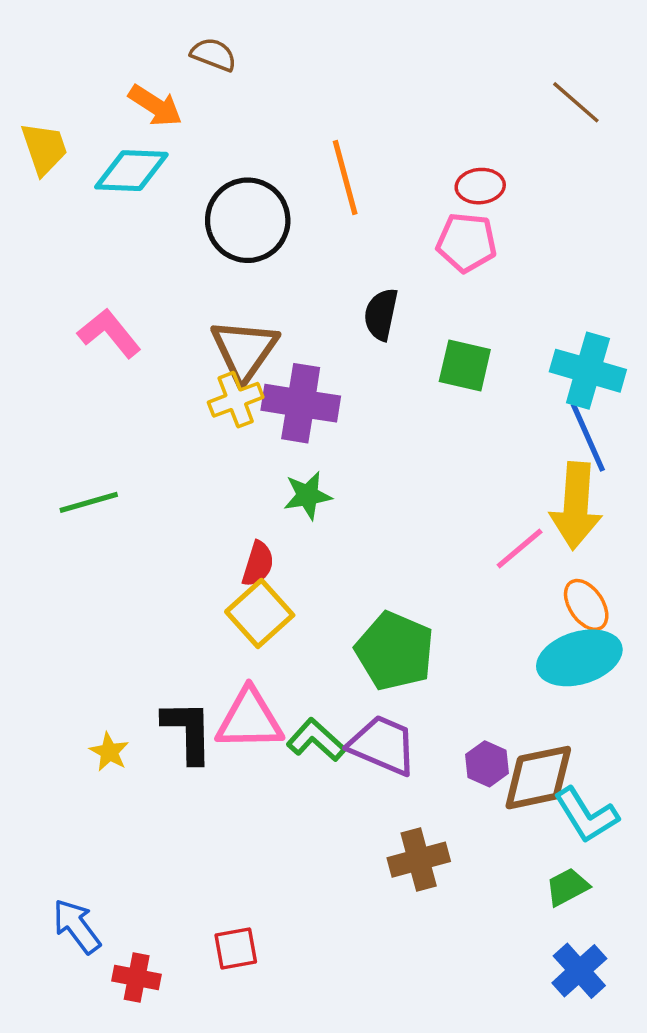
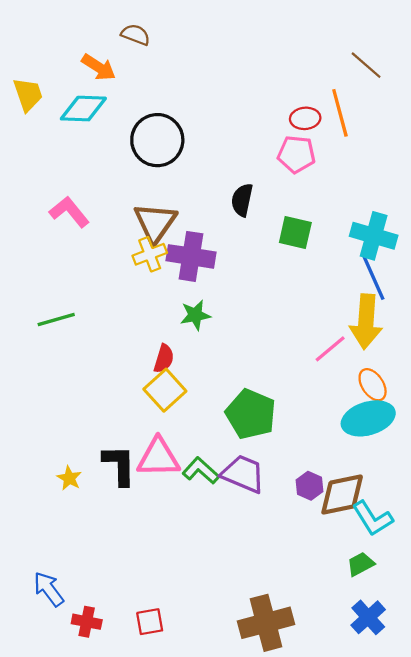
orange line: (345, 178) -> (340, 113), moved
brown cross: (419, 860) -> (266, 623), moved, size x1.4
red square: (236, 948) -> (150, 622), moved

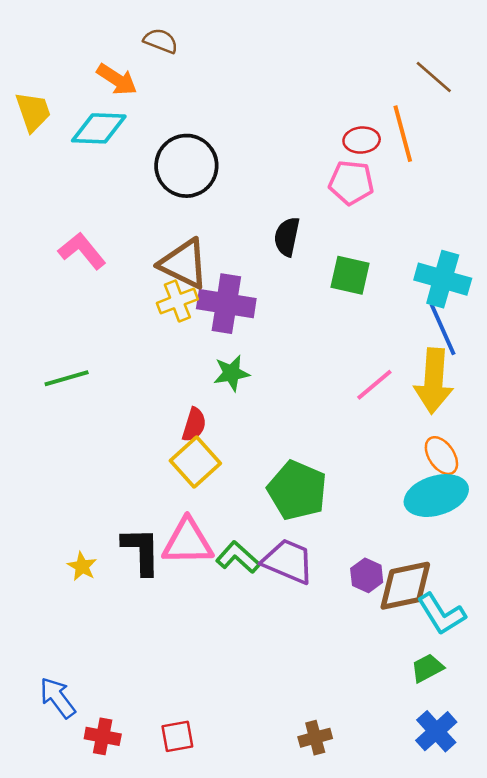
brown triangle: (155, 223) -> (184, 264), turned -39
pink line: (330, 349) -> (374, 385), moved
brown cross: (266, 623) -> (315, 738), size x0.5

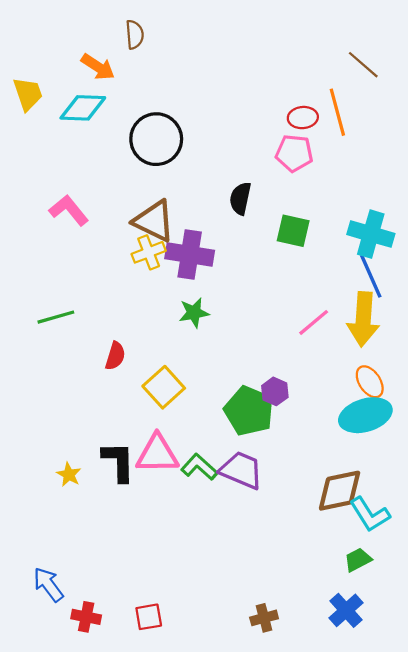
brown semicircle: (161, 41) -> (135, 35), turned 64
red semicircle: (194, 425) -> (115, 356), moved
purple hexagon: (367, 575) -> (275, 391), moved
blue cross: (436, 731) -> (346, 610), moved

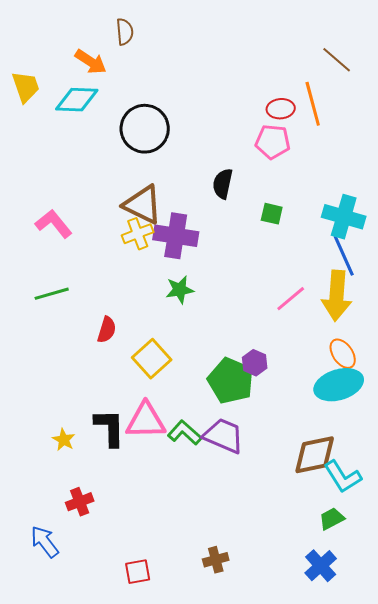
pink L-shape: (69, 210) -> (54, 224), moved
green square: (293, 231) -> (272, 214), size x0.7
red cross: (86, 617) -> (80, 502), moved, turned -32
brown cross: (264, 618) -> (216, 560), moved

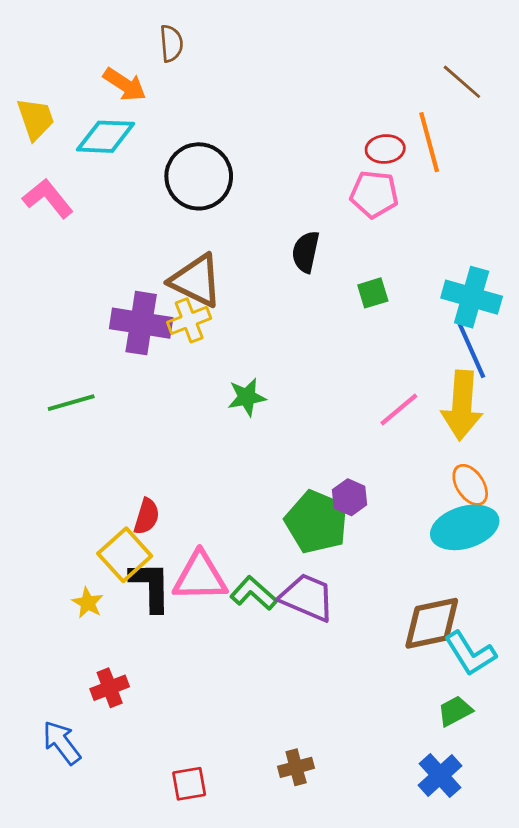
green square: (272, 214) -> (373, 293), turned -30
pink L-shape: (54, 224) -> (48, 198), moved
purple cross: (176, 236) -> (141, 323), moved
red semicircle: (107, 330) -> (147, 516), moved
yellow square: (152, 359) -> (125, 555), moved

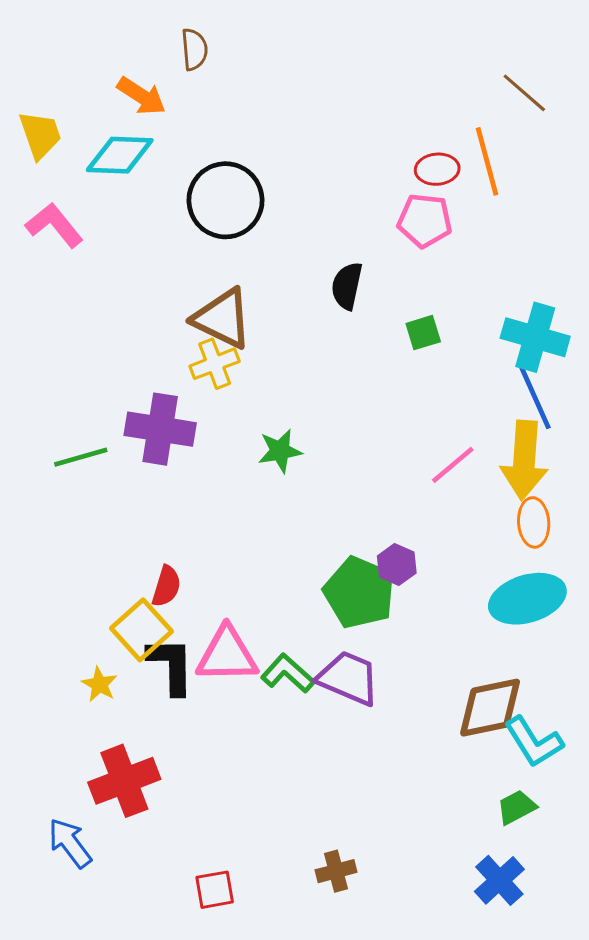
purple cross: (141, 323) -> (160, 429), moved
orange ellipse: (470, 485) -> (534, 522), moved, turned 30
red cross: (110, 688) -> (124, 781), size x1.6

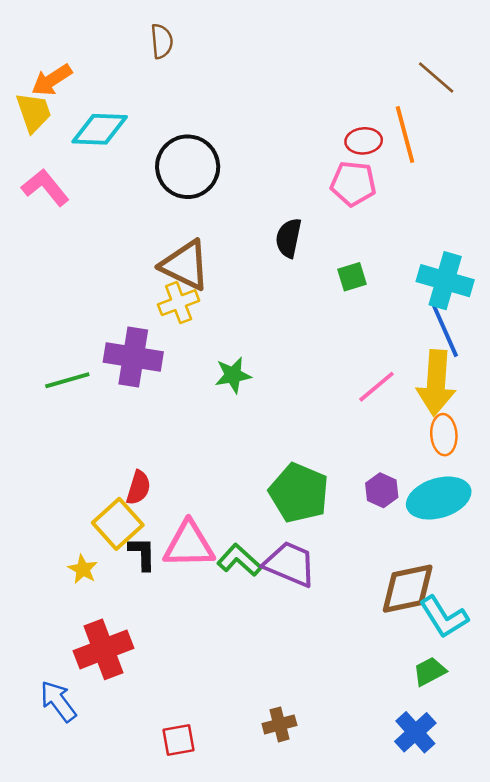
orange arrow: (141, 96) -> (52, 80), moved, turned 114
purple hexagon: (397, 564) -> (382, 490), moved
black L-shape: (171, 666) -> (142, 554), size x0.7

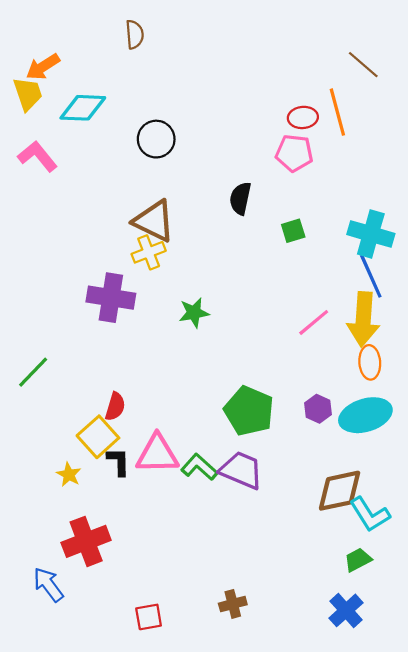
black circle: (188, 167) -> (156, 139), size x0.7
green line: (67, 380) -> (33, 372), moved, turned -30

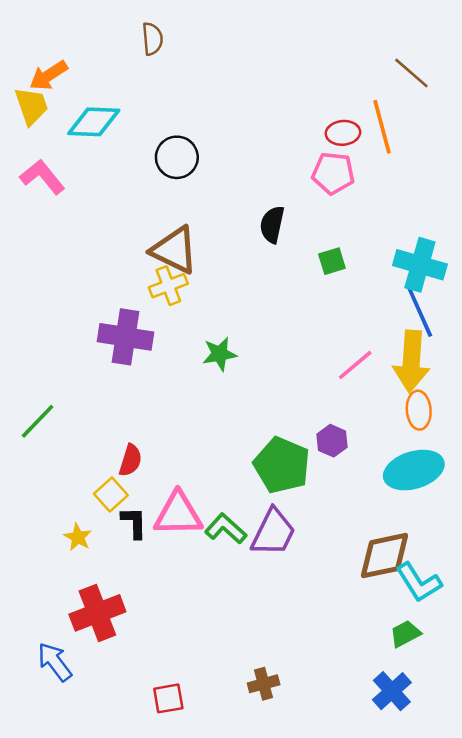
purple hexagon: (318, 409) -> (332, 441), moved
yellow square: (98, 437) -> (111, 494), size x0.7
purple trapezoid: (241, 470) -> (273, 532), turned 93

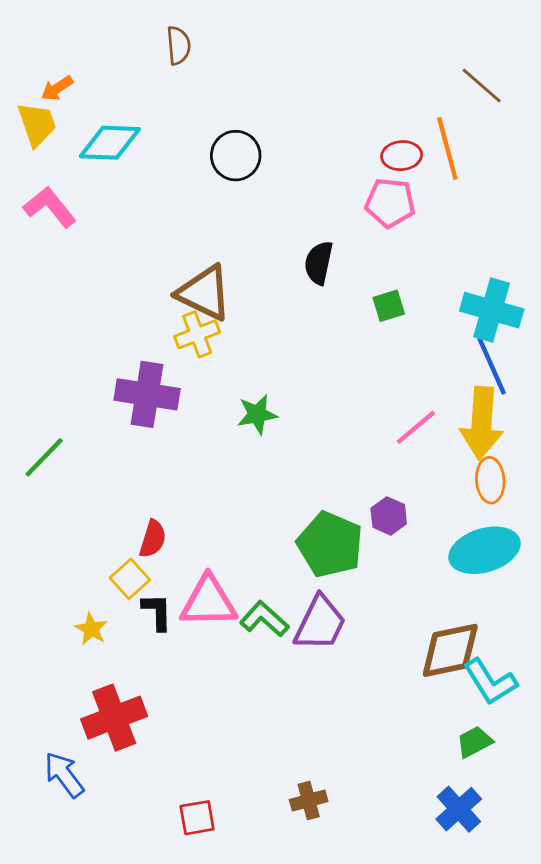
orange arrow: (49, 75) -> (57, 88), size x0.7
black circle: (177, 157) -> (236, 156), moved
green line: (38, 421) -> (44, 457), moved

